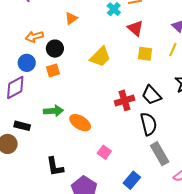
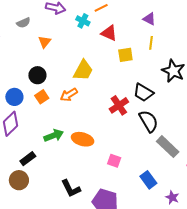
orange arrow: (34, 37) -> (69, 95), moved
black rectangle: (22, 126) -> (28, 159), turned -35
blue rectangle: (132, 180) -> (148, 180), turned -60

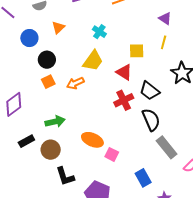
cyan cross: (83, 21) -> (99, 32), moved
red triangle: (109, 33) -> (124, 72), moved
blue circle: (14, 97) -> (29, 38), moved
orange ellipse: (83, 139) -> (92, 140), moved
brown circle: (19, 180) -> (51, 150), moved

